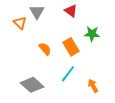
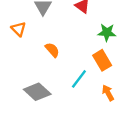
orange triangle: (20, 23) -> (19, 29), moved
orange rectangle: (71, 47) -> (102, 60), moved

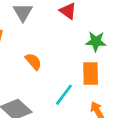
orange rectangle: (102, 60) -> (91, 73), turned 30

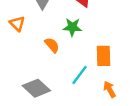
green star: (96, 42) -> (72, 27), moved

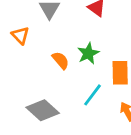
green star: (72, 27) -> (88, 53), moved, turned -30

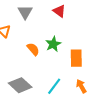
cyan line: (92, 95) -> (54, 86), moved

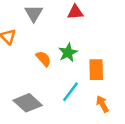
red triangle: (59, 11) -> (75, 12), turned -40
cyan line: (54, 86) -> (70, 92), moved

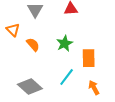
orange semicircle: (44, 59) -> (33, 45), moved

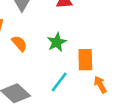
orange arrow: (94, 88) -> (100, 85), moved

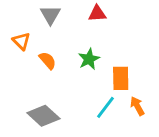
cyan line: (59, 82) -> (106, 107), moved

